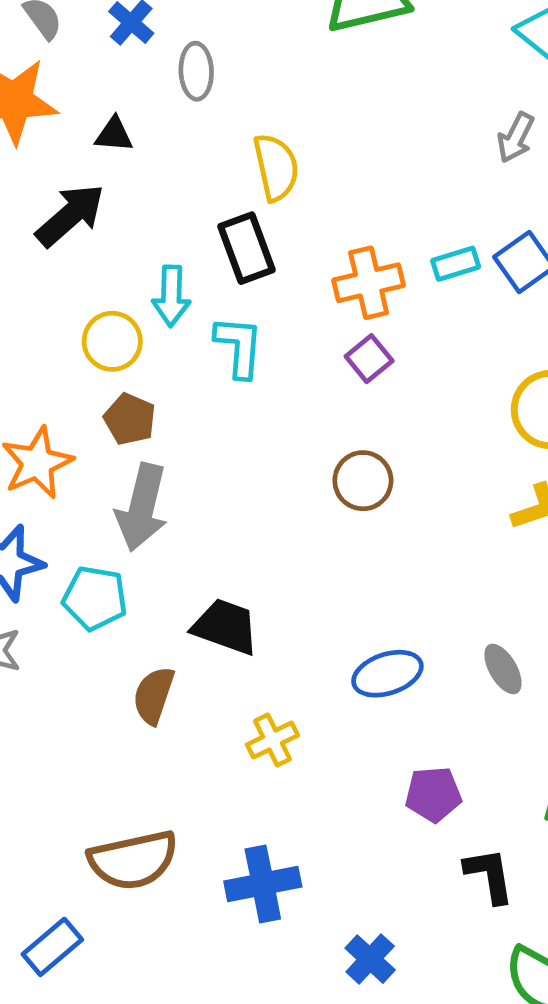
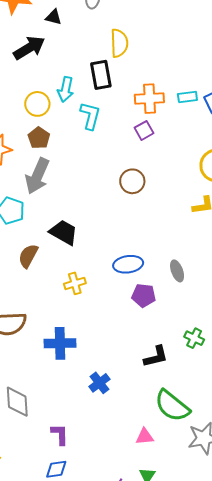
purple pentagon: (433, 794) -> (144, 295), moved
black L-shape: (489, 875) -> (156, 357), turned 76

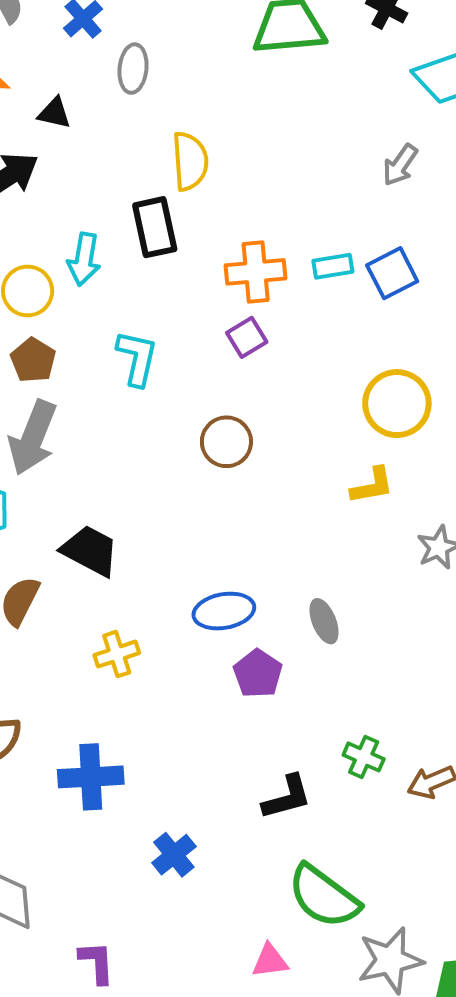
cyan L-shape: (90, 116) -> (137, 358), moved
purple pentagon: (144, 295) -> (258, 674), turned 30

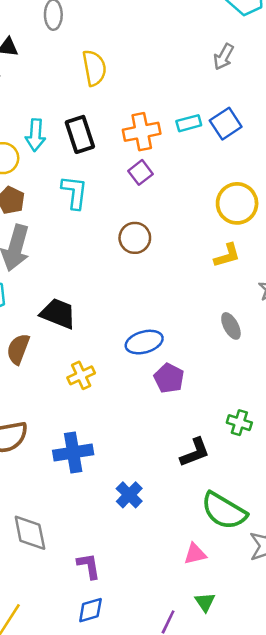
black rectangle: (155, 227) -> (80, 134), moved
gray ellipse: (324, 621) -> (231, 326), moved

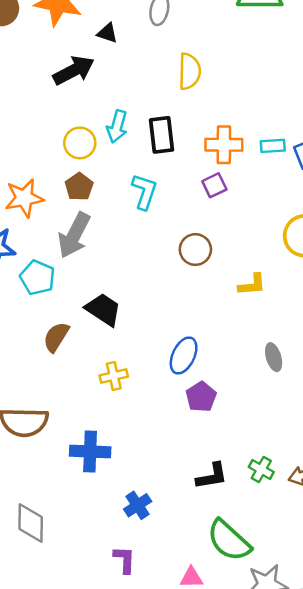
yellow L-shape: (227, 255) -> (252, 285), moved
blue ellipse: (144, 342) -> (184, 356), turned -60
green cross: (239, 423) -> (261, 470), moved
purple L-shape: (89, 566) -> (124, 560), moved

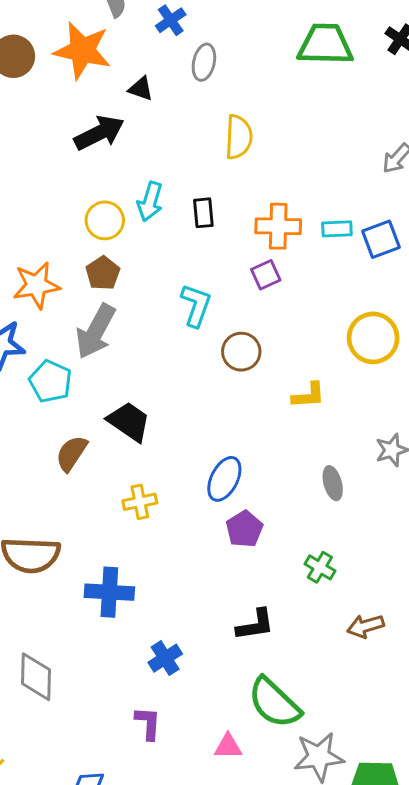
black rectangle: (162, 135) -> (203, 213), size x0.7
cyan L-shape: (144, 192) -> (196, 305), moved
green cross: (261, 470) -> (320, 567), moved

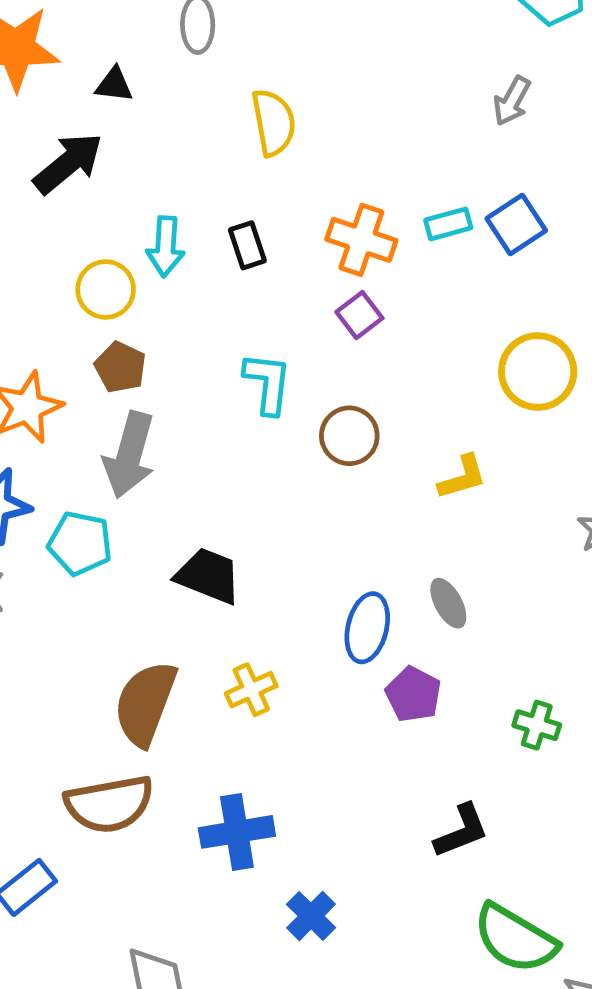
orange cross: (278, 226) -> (361, 240), turned 30
brown semicircle: (71, 453) -> (145, 703), moved, size x1.5
gray ellipse: (333, 483) -> (448, 603), moved
blue cross: (165, 658) -> (311, 916), moved

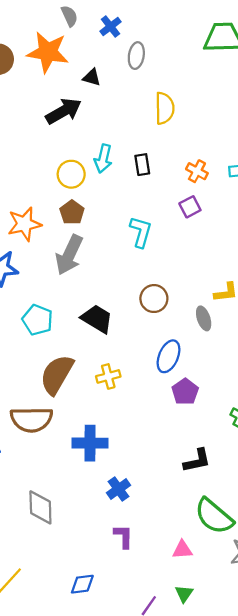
orange cross: (361, 240) -> (197, 171), size x0.7
brown circle: (349, 436) -> (154, 299), moved
cyan pentagon: (80, 543) -> (38, 320), moved
gray ellipse: (448, 603) -> (204, 318), moved

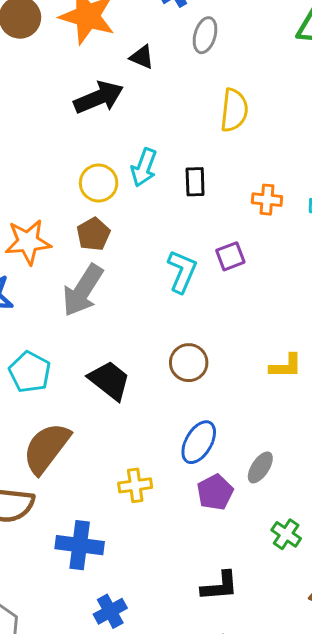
orange cross: (197, 171) -> (267, 200), turned -30
purple square: (190, 207) -> (230, 256), moved
gray ellipse: (204, 318) -> (260, 467), moved, turned 45
yellow cross: (108, 376) -> (135, 485), moved

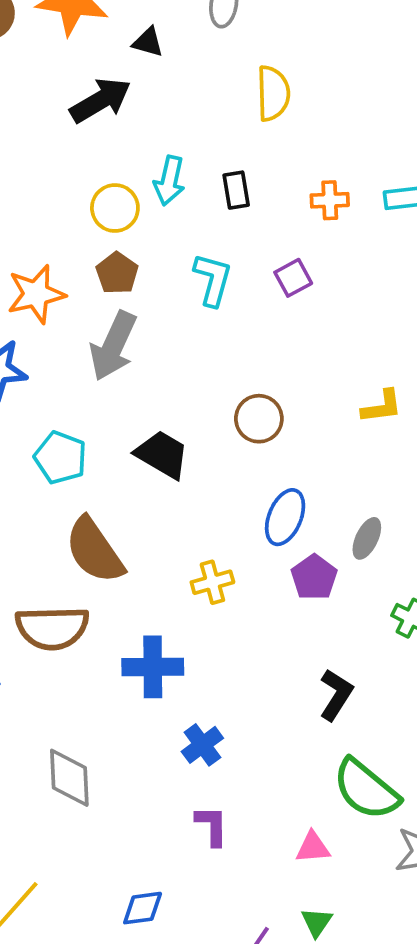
cyan L-shape: (182, 271) -> (213, 280), moved
brown semicircle: (46, 448) -> (94, 550), turned -64
black L-shape: (220, 586) -> (336, 695), turned -45

